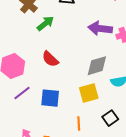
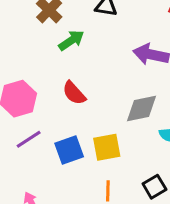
yellow square: (89, 93) -> (107, 147), moved
blue square: (50, 98) -> (69, 150), turned -30

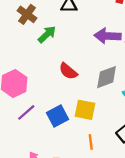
red semicircle: (74, 93) -> (68, 71), moved
yellow square: (107, 147) -> (85, 110), turned 30

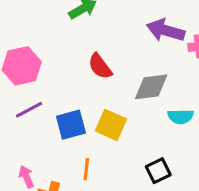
orange line: (91, 142) -> (86, 169), moved

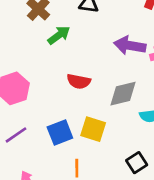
red semicircle: (100, 66) -> (79, 81), turned -35
purple line: (29, 110) -> (16, 135), moved

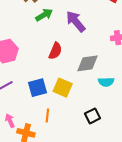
purple arrow: (130, 45) -> (76, 21), moved, turned 35
red semicircle: (79, 81) -> (55, 51), turned -84

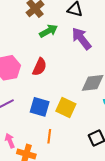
red semicircle: (55, 51) -> (40, 67), moved
blue square: (37, 88) -> (40, 107), turned 30

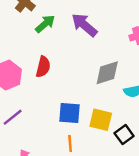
blue square: (40, 107) -> (70, 113), moved
yellow square: (66, 107) -> (101, 120), moved

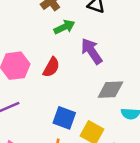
purple arrow: (84, 25) -> (92, 51), moved

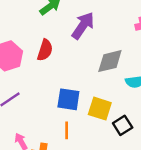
purple arrow: (92, 51) -> (83, 26), turned 80

